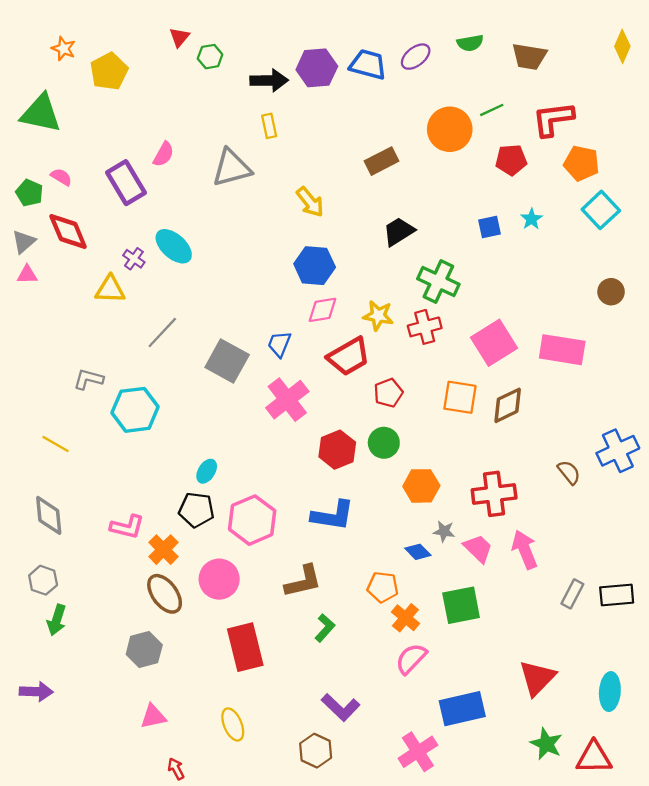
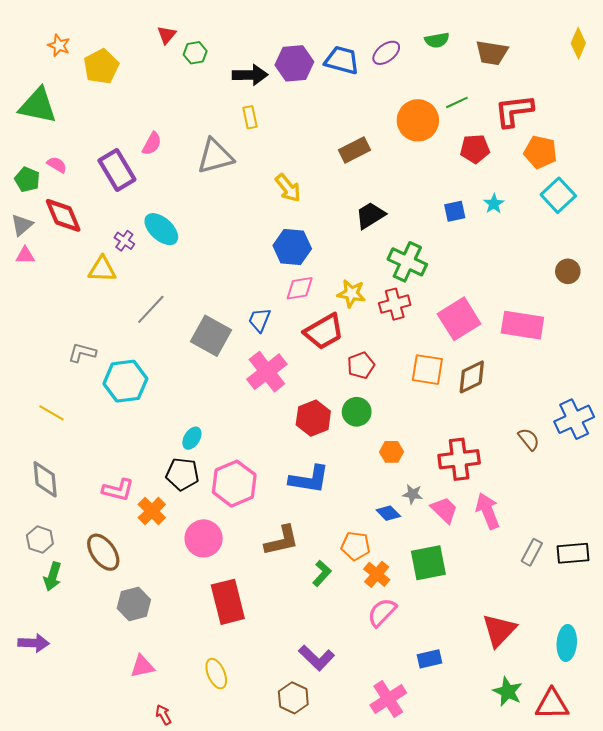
orange hexagon: (421, 486) -> (391, 452), size x0.7
brown ellipse: (165, 594) -> (103, 552), moved
green L-shape: (325, 628) -> (322, 573), moved
blue rectangle: (462, 709) -> (429, 659), size x0.6

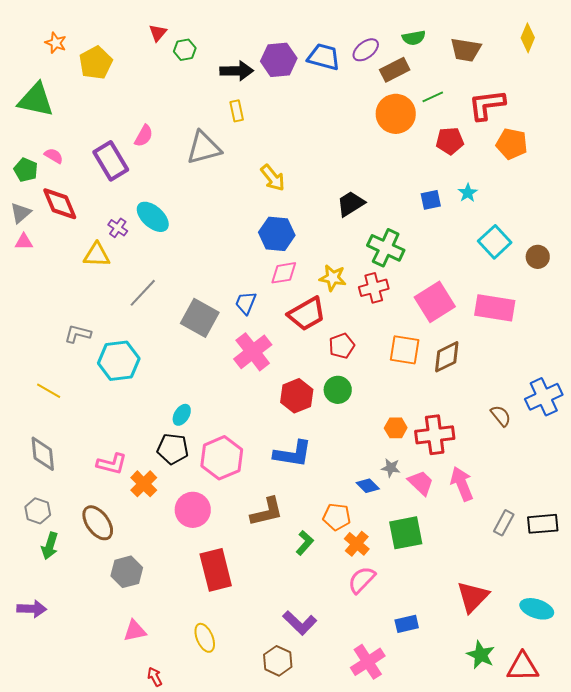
yellow diamond: (578, 43) -> (528, 38), moved
brown rectangle: (355, 150) -> (395, 70), moved
cyan square: (558, 195) -> (495, 242), moved
orange hexagon: (391, 452) -> (396, 428), moved
cyan ellipse: (567, 643) -> (537, 609), turned -76

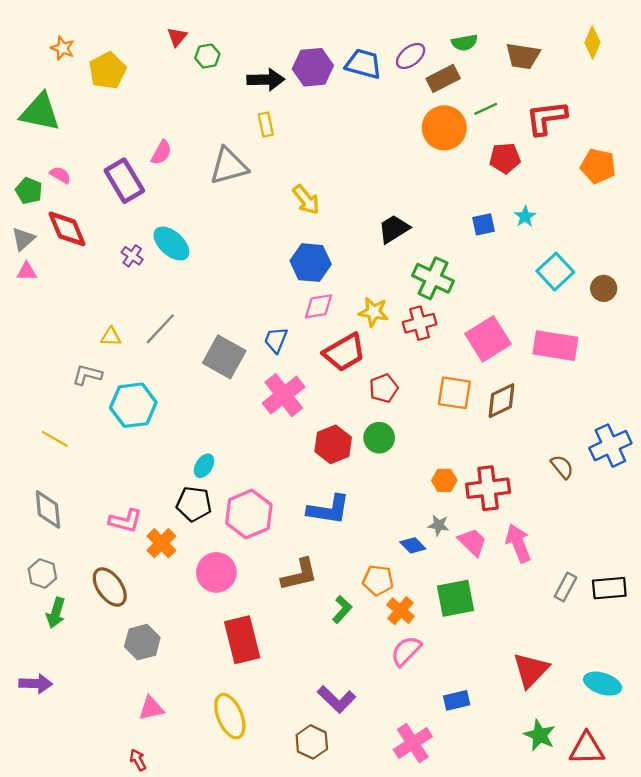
orange pentagon: (512, 144) -> (598, 166), moved
yellow triangle: (97, 255) -> (111, 337), moved, size x0.7
yellow ellipse: (205, 638) -> (230, 716), size x1.4
red arrow: (155, 677) -> (138, 760), moved

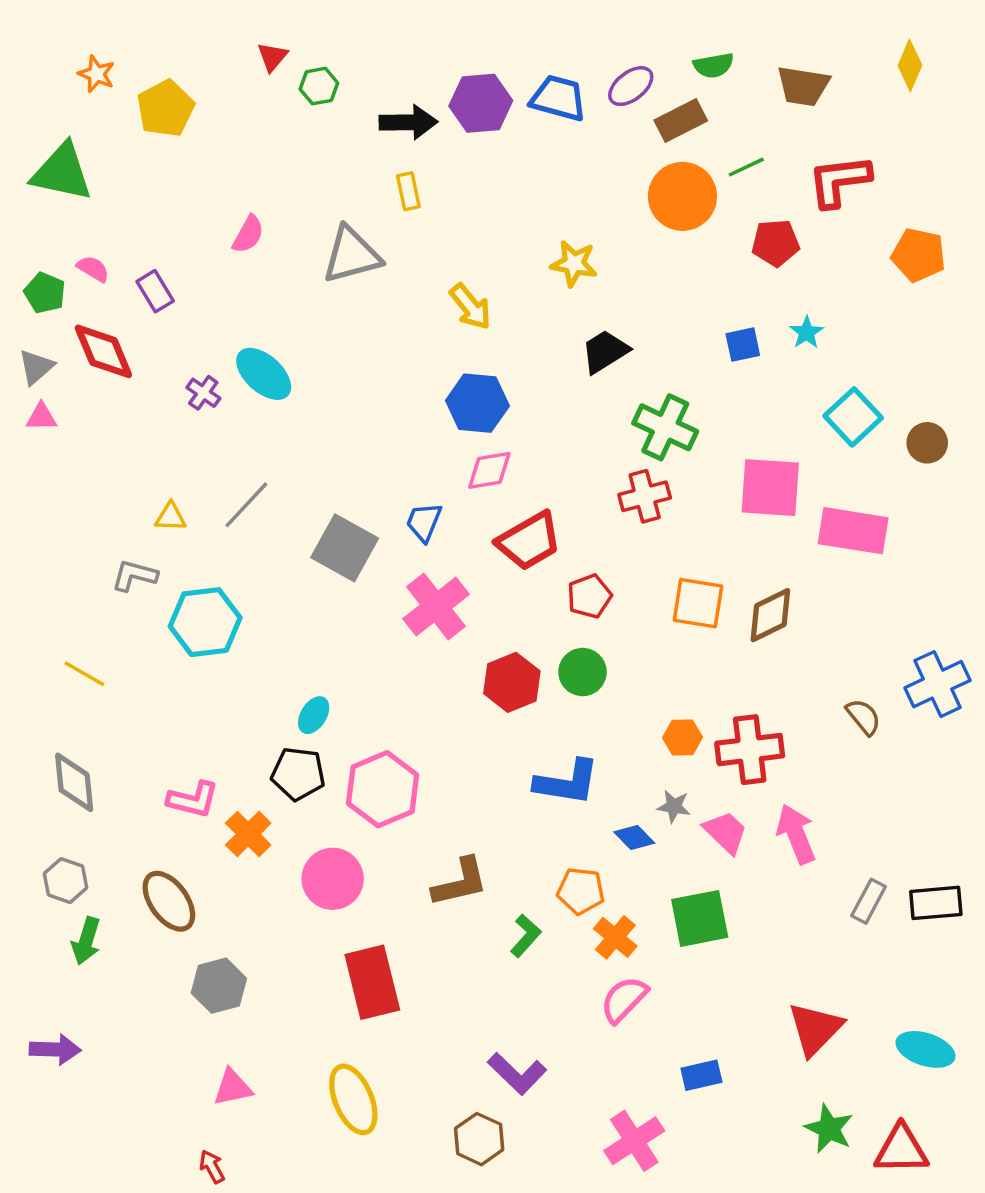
purple rectangle: (124, 181) -> (155, 291), moved, size x0.6
yellow star: (374, 312) -> (574, 264), moved
pink square: (488, 339) -> (770, 488), moved, turned 36
blue L-shape: (329, 510) -> (567, 782), moved

